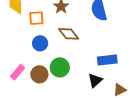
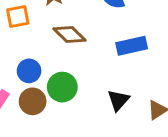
blue circle: (40, 43) -> (29, 71), moved
blue rectangle: (107, 60) -> (132, 46), moved

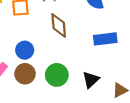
brown diamond: (70, 34) -> (59, 25), turned 35
green circle: (62, 87) -> (57, 75), moved

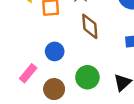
brown circle: (25, 74) -> (54, 89), moved

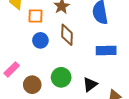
blue circle: (55, 51) -> (40, 40), moved

